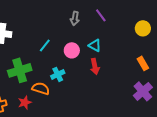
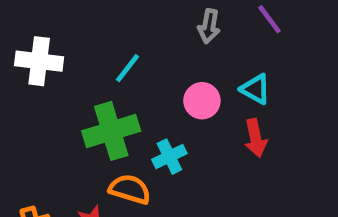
cyan line: (45, 45) -> (128, 68), moved
green cross: (20, 70) -> (111, 131), moved

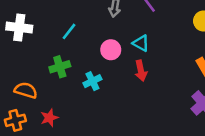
green cross: (111, 131) -> (60, 67), size x0.7
orange semicircle: (130, 189) -> (26, 90), moved

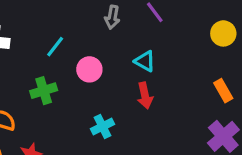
pink circle: (111, 50) -> (89, 69), moved
cyan cross: (92, 81) -> (102, 127), moved

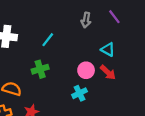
pink circle: (89, 69) -> (86, 70), moved
red arrow: (145, 96) -> (108, 72), turned -35

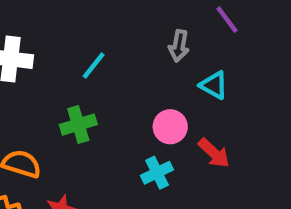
gray arrow: (86, 20) -> (179, 46), moved
red arrow: (108, 72) -> (214, 153), moved

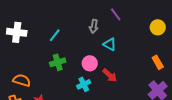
green cross: (78, 125) -> (58, 62), moved

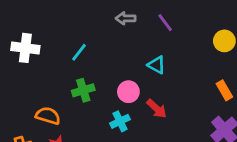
gray arrow: (94, 26) -> (126, 18), moved, turned 80
orange semicircle: (22, 80) -> (48, 116), moved

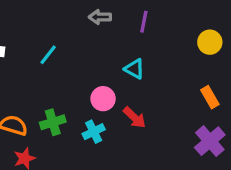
purple line: (165, 23) -> (144, 22), turned 48
green cross: (83, 90) -> (53, 122), moved

